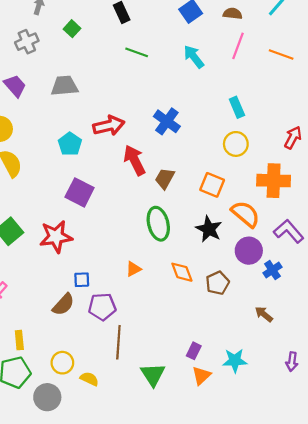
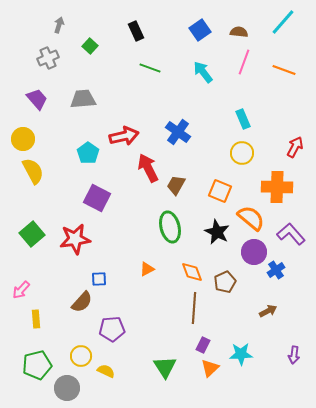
purple pentagon: (102, 307) -> (112, 329), moved
brown arrow: (264, 314) -> (268, 311), turned 114
yellow rectangle: (19, 340) -> (36, 319), moved
brown line: (118, 342) -> (194, 308), moved

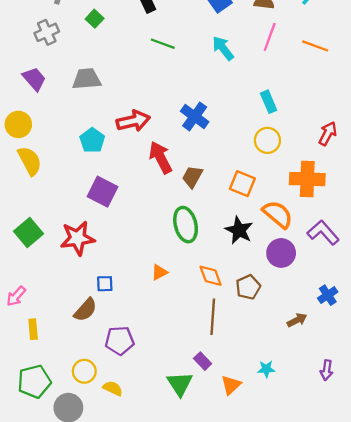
blue cross: (276, 270) -> (328, 295), moved
purple rectangle: (203, 345) -> (203, 361), moved, turned -70
cyan star: (241, 354) -> (266, 369), size x0.7

